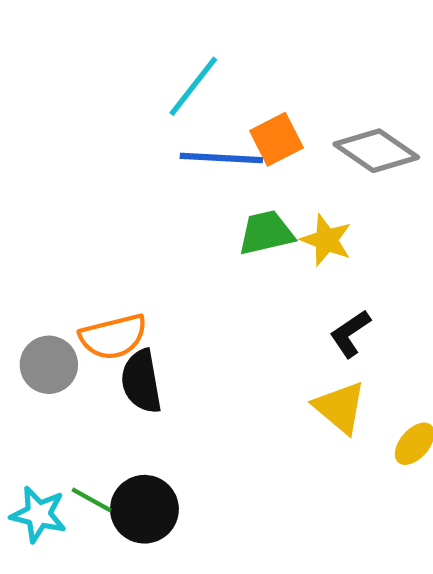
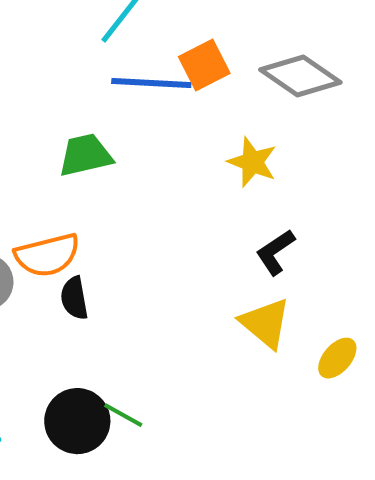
green trapezoid: (266, 233) -> (85, 155), moved
black semicircle: (141, 381) -> (74, 298), size x0.7
green line: (91, 500) -> (123, 415), moved

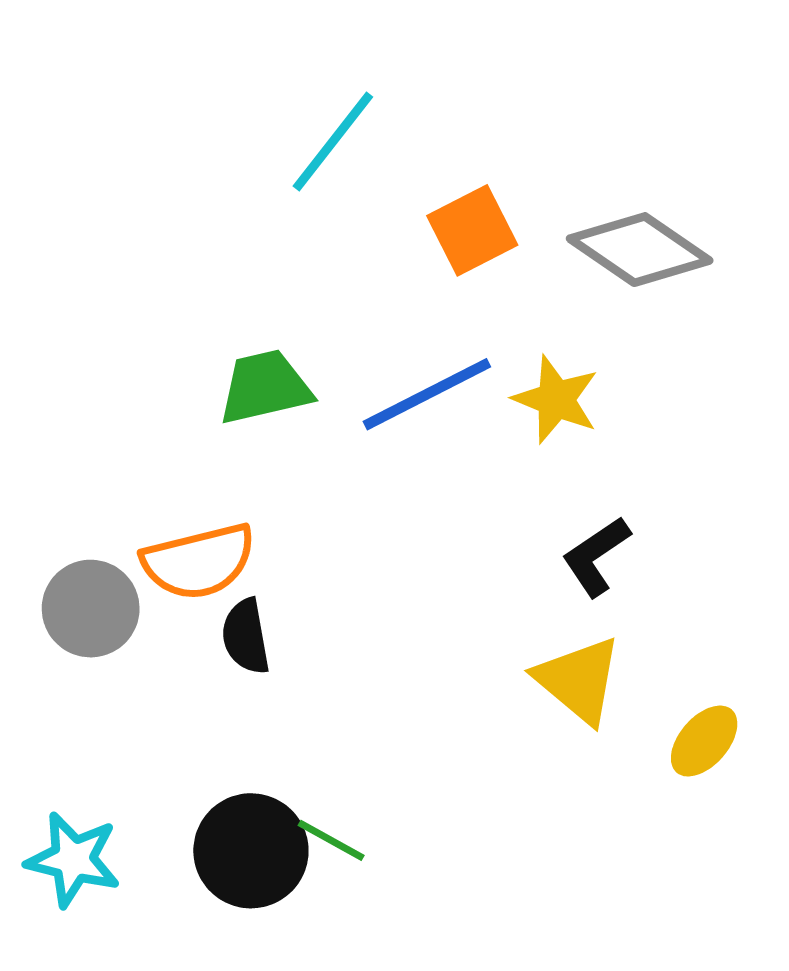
blue line: (151, 83) -> (427, 394), moved, turned -30

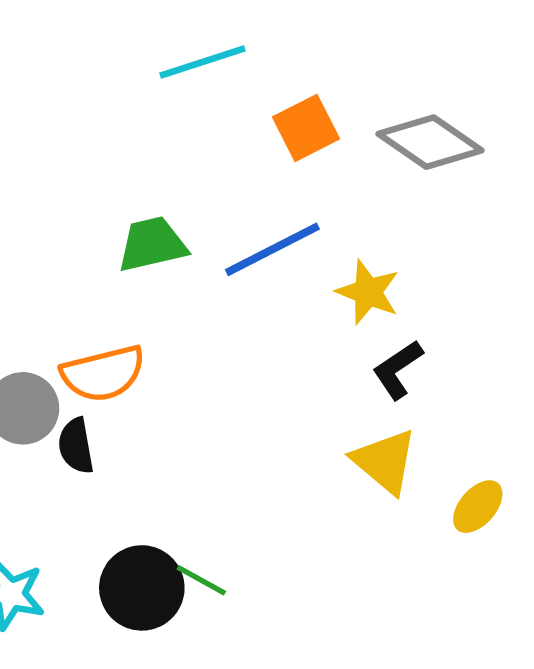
cyan line: (333, 141) -> (203, 62), turned 34
yellow star: (556, 399) -> (368, 292), moved
black semicircle: (246, 636) -> (76, 446), moved

